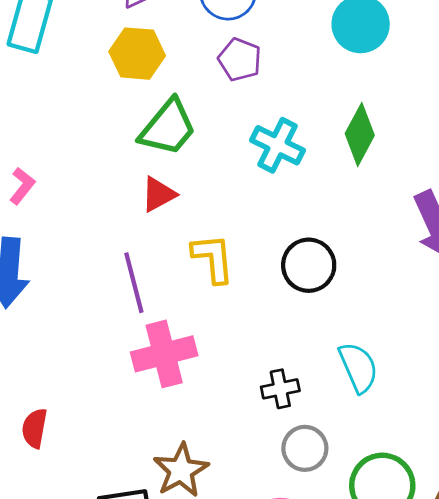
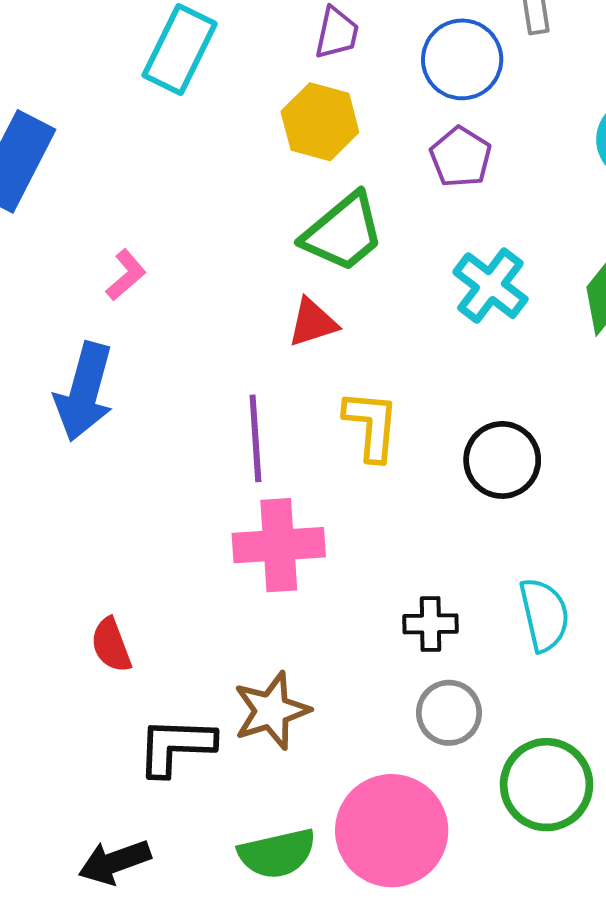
red semicircle: (35, 428) -> (111, 645), moved, turned -42

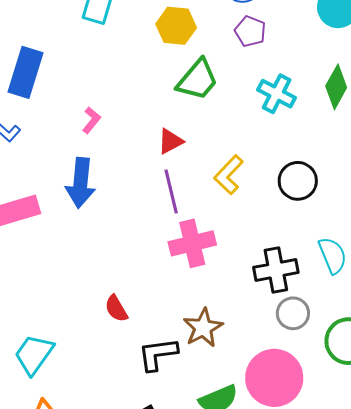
red triangle: (313, 322) -> (170, 141), moved
yellow L-shape: (371, 425) -> (229, 175), turned -132
black cross: (431, 624) -> (276, 270), size x1.6

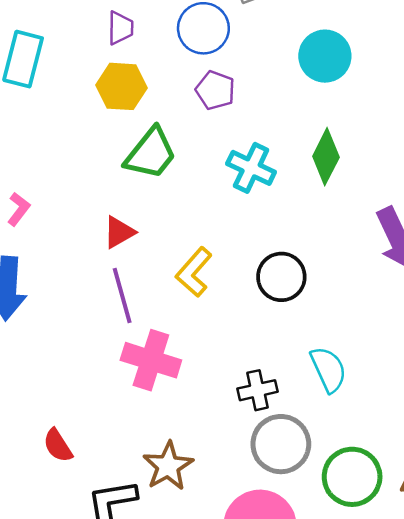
pink cross: (192, 243) -> (151, 360), turned 33
black cross: (276, 270) -> (257, 390), size x0.7
gray circle: (293, 313) -> (281, 444), size x1.4

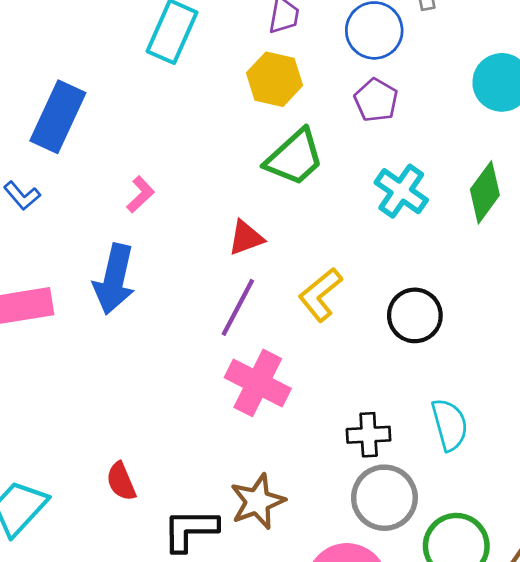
purple line: (122, 296) -> (238, 307), turned 34
red semicircle: (58, 446) -> (121, 481), moved

